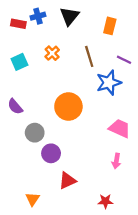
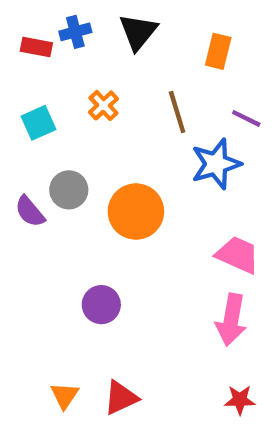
gray circle: (35, 133) -> (69, 190), moved
pink arrow: (116, 161) -> (231, 320), size x1.6
red triangle: (67, 181) -> (121, 398), moved
red star: (105, 201) -> (240, 400), moved

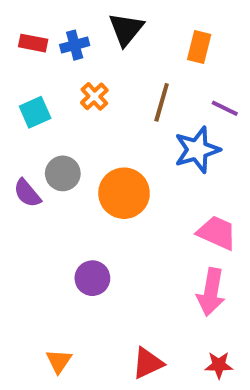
blue cross: (75, 32) -> (75, 45), moved
brown line: (177, 112) -> (162, 102), turned 33
red triangle: (121, 398) -> (148, 363), moved

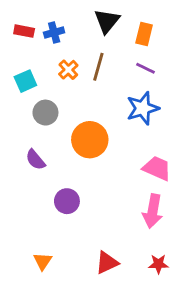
black triangle: (126, 29) -> (107, 21), moved
brown line: (162, 102) -> (98, 67), moved
purple line: (225, 108) -> (146, 68), moved
gray circle: (63, 173) -> (45, 113), moved
purple semicircle: (27, 193) -> (35, 160), moved

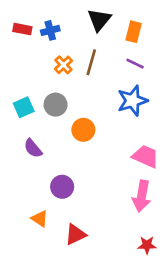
cyan square: (25, 81) -> (24, 107), moved
gray circle: (45, 113) -> (56, 105), moved
orange circle: (90, 140) -> (83, 130), size x0.7
orange triangle: (43, 261) -> (40, 219), moved, turned -30
red triangle: (107, 263) -> (75, 234), moved

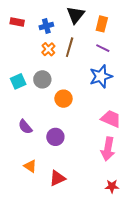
blue cross: (50, 30) -> (46, 26), moved
purple semicircle: (33, 148) -> (25, 127), moved
purple circle: (62, 187) -> (55, 137), moved

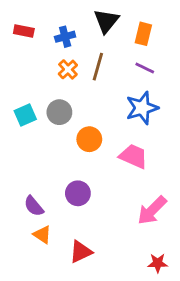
pink trapezoid: (111, 119) -> (133, 156), moved
purple semicircle: (25, 127) -> (34, 206), moved
pink arrow: (108, 149) -> (152, 210), turned 35

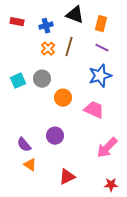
black triangle: (106, 21) -> (75, 15), turned -48
red triangle: (81, 252) -> (67, 177), moved

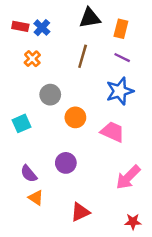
black triangle: (75, 15) -> (90, 18), turned -30
blue cross: (46, 26) -> (42, 28), moved, turned -32
orange cross: (48, 49) -> (32, 59), moved
cyan square: (18, 81) -> (21, 123), moved

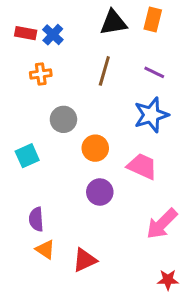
orange rectangle: (121, 29) -> (153, 20), moved
orange cross: (32, 59) -> (41, 74), turned 35
purple circle: (66, 163) -> (100, 192), moved
purple semicircle: (29, 174) -> (36, 219), turned 36
red triangle: (80, 212) -> (85, 260), moved

